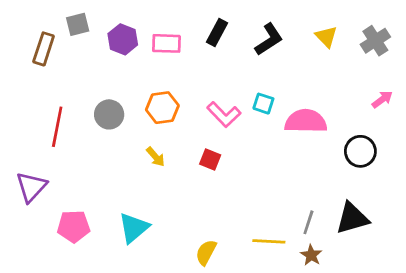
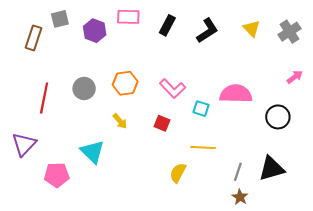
pink rectangle: (166, 43) -> (128, 17), moved
cyan square: (263, 104) -> (201, 109), moved
cyan triangle: (134, 228) -> (92, 152), moved, turned -35
yellow line: (269, 241) -> (203, 147), moved
yellow semicircle: (206, 252) -> (178, 173), moved

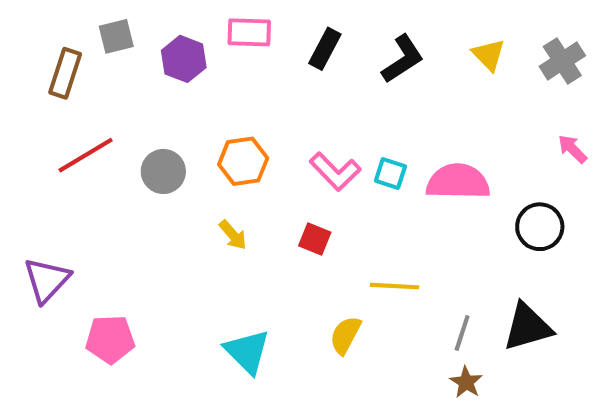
pink arrow: (295, 77) -> (573, 149), turned -98
red line: (44, 98) -> (86, 155), moved, turned 48
cyan square: (201, 109) -> (390, 174), moved
cyan triangle: (92, 152) -> (247, 352), moved

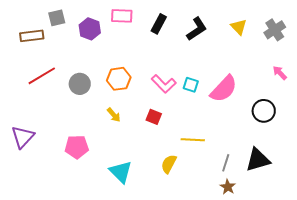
brown rectangle: (65, 73) -> (32, 36), turned 65
pink semicircle: (458, 182) -> (224, 89), turned 132
pink pentagon: (110, 339) -> (77, 147), moved

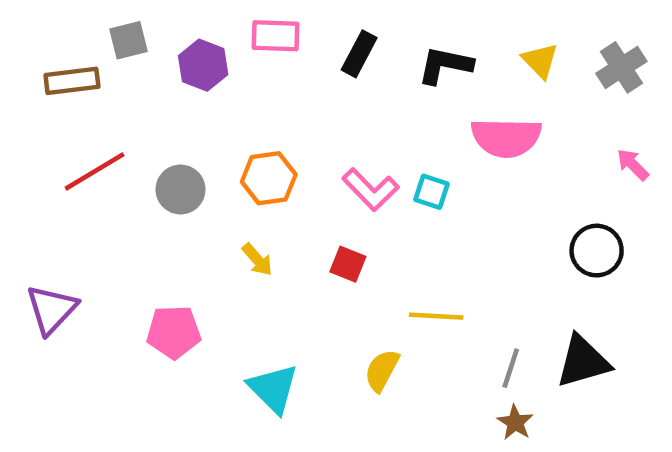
black L-shape: (197, 29) -> (445, 65), turned -135
pink semicircle: (224, 89) -> (506, 137), moved, turned 48

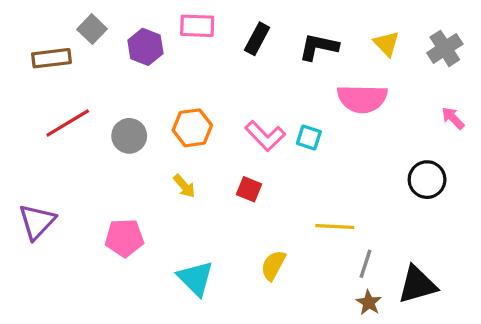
gray square: (128, 40) -> (92, 29), turned -32
yellow line: (436, 316) -> (335, 227), moved
black triangle: (583, 361) -> (417, 285), moved

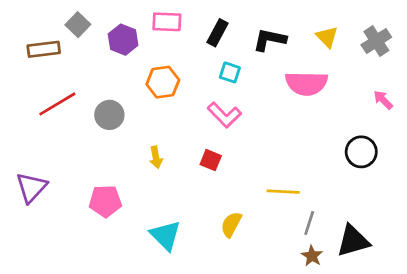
orange hexagon: (192, 128) -> (163, 82), moved
cyan square: (309, 137) -> (230, 72), moved
yellow arrow: (184, 186) -> (156, 157), turned 30

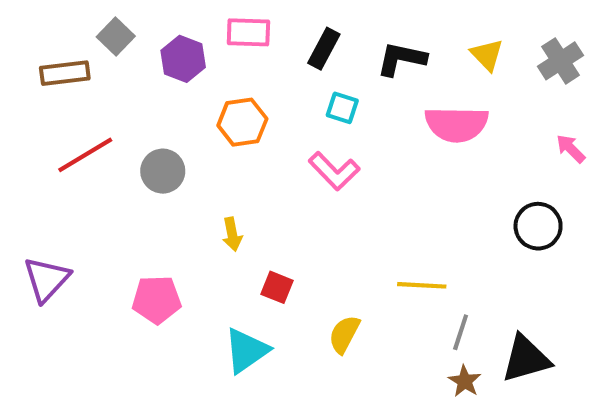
red square: (211, 160) -> (277, 287), moved
cyan triangle: (166, 235) -> (246, 351), turned 40

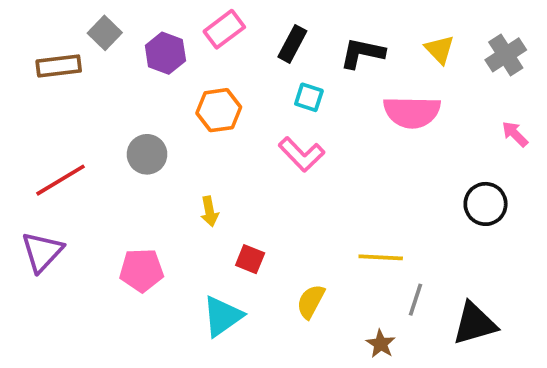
pink rectangle: (248, 32) -> (224, 29), turned -39
red line: (85, 155) -> (61, 180), moved
brown star: (465, 381) -> (381, 344), moved

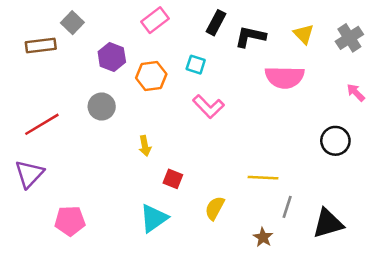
black rectangle: (292, 44) -> (216, 23), moved
purple hexagon: (165, 53) -> (112, 57), moved
cyan square: (309, 97) -> (196, 65), moved
pink pentagon: (141, 270) -> (70, 221), moved

